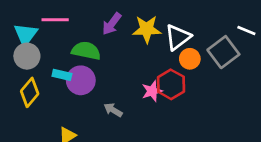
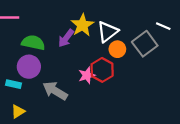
purple arrow: (112, 24) -> (66, 38), moved
yellow star: (147, 29) -> (82, 25), turned -30
cyan rectangle: (62, 75) -> (14, 84), moved
gray arrow: (113, 110) -> (55, 91), size x1.6

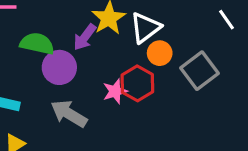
white line: (163, 26) -> (227, 20), turned 32
gray square: (145, 44) -> (199, 71), moved
purple circle: (29, 67) -> (59, 67), moved

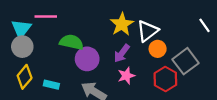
purple arrow: (85, 37) -> (122, 53), moved
red hexagon: (137, 83) -> (165, 79), moved

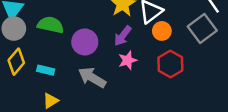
green semicircle: (71, 42) -> (51, 25), moved
gray square: (186, 61) -> (202, 29), moved

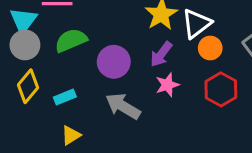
green semicircle: (51, 25) -> (71, 40), turned -35
cyan rectangle: (46, 70) -> (65, 97), turned -35

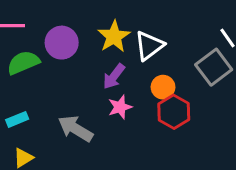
orange circle: (210, 48) -> (163, 87), moved
purple circle: (114, 62) -> (62, 43), moved

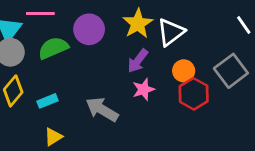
gray square: (214, 67) -> (231, 71), moved

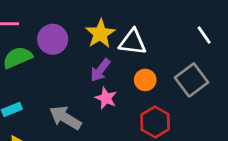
white triangle: (171, 32) -> (133, 42), turned 44
pink star: (144, 89) -> (106, 98), turned -30
red hexagon: (194, 94) -> (155, 122), moved

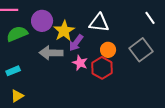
yellow star: (100, 34) -> (64, 31), moved
gray arrow: (65, 118) -> (51, 53), moved, turned -30
red hexagon: (155, 122) -> (102, 68), moved

